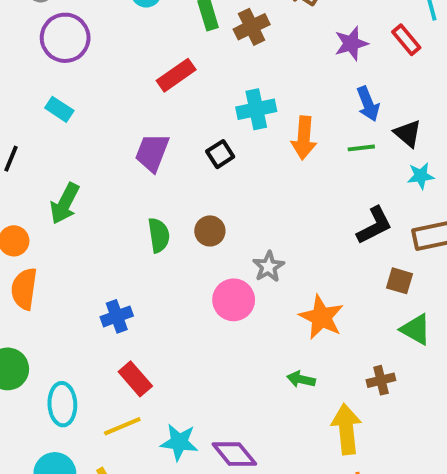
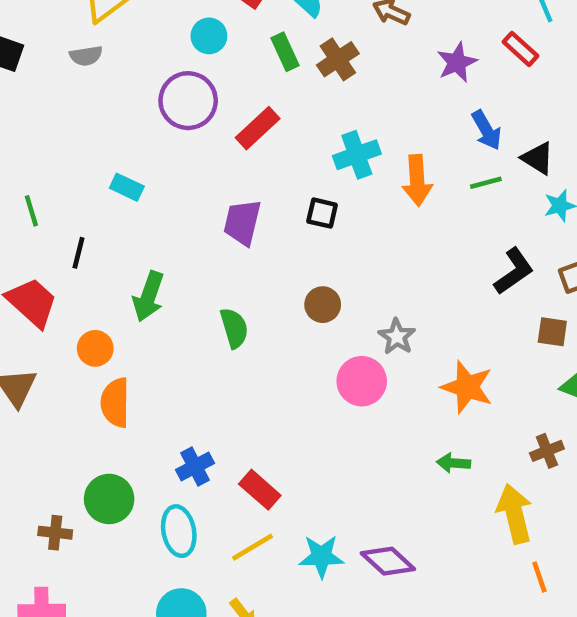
purple circle: (65, 38) -> (188, 101), moved
black square: (220, 154) -> (322, 213), turned -36
green semicircle: (159, 235) -> (234, 328), moved
blue cross: (117, 316) -> (195, 467), moved

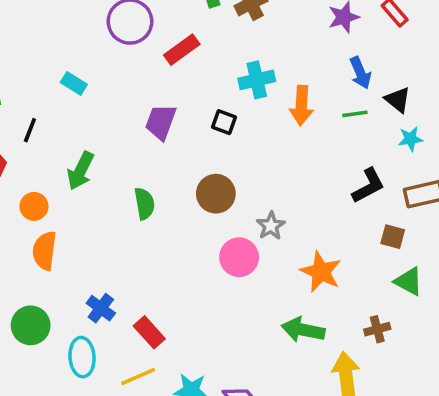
brown circle: (323, 305) -> (216, 194), size x1.4
green arrow: (453, 463) -> (303, 330), size x1.6
blue cross: (195, 467) -> (101, 308), turned -32

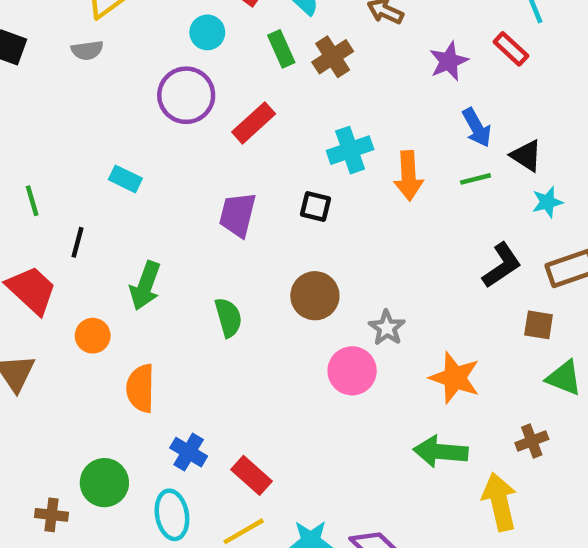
orange semicircle: (44, 251) -> (141, 388), moved

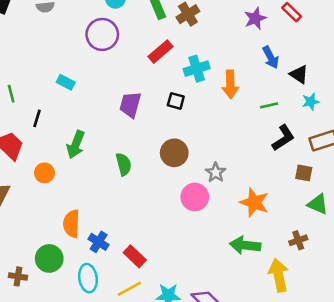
red rectangle: (254, 123) -> (160, 52), moved
green line: (475, 179) -> (269, 105), moved
orange semicircle: (141, 388) -> (71, 224), moved

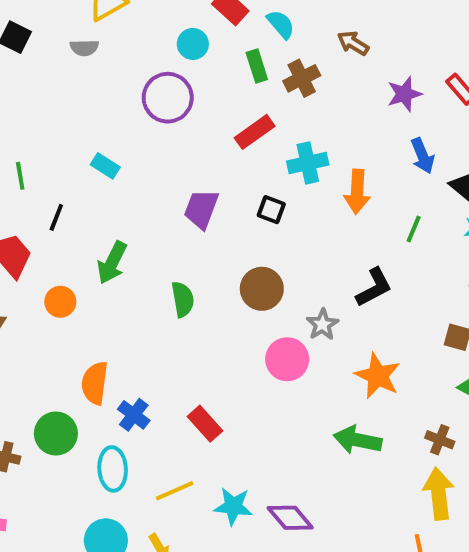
green line: (269, 105) -> (414, 229), turned -60
black L-shape: (283, 138) -> (374, 287), moved
brown cross: (298, 240) -> (440, 440), turned 36
red rectangle: (135, 256) -> (205, 424), moved
yellow arrow: (279, 275) -> (439, 494), moved

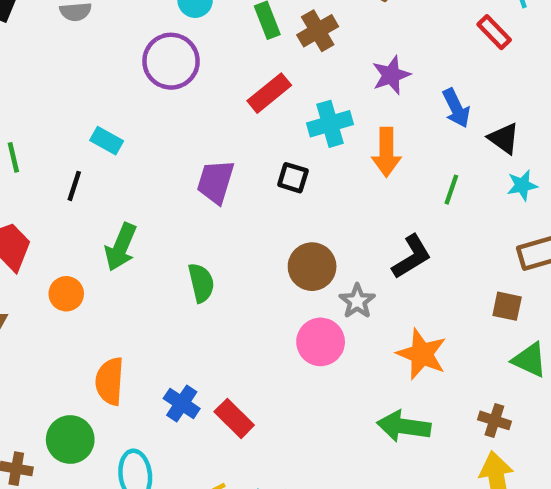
purple star: (404, 94) -> (391, 75), moved
black line: (56, 217) -> (74, 186), moved
brown circle: (262, 289) -> (312, 267), moved
blue cross: (134, 415) -> (182, 403), moved

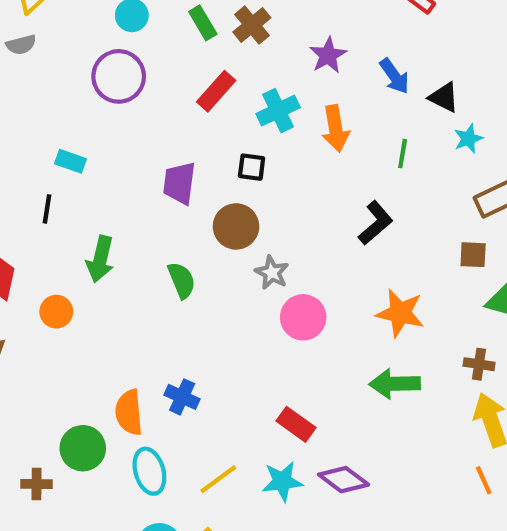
brown circle: (312, 267) -> (236, 226), moved
gray star: (357, 301) -> (272, 273), moved
orange semicircle: (110, 381) -> (129, 412), moved
red rectangle: (234, 418) -> (296, 424), moved

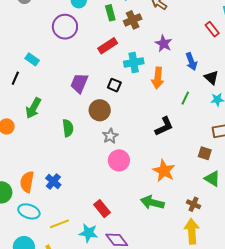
purple star: (328, 55) -> (164, 44), turned -30
cyan ellipse: (149, 471) -> (29, 211), turned -70

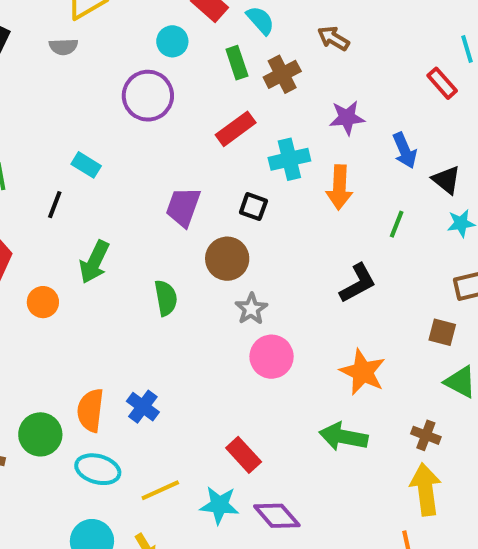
purple star: (164, 44) -> (347, 118), turned -30

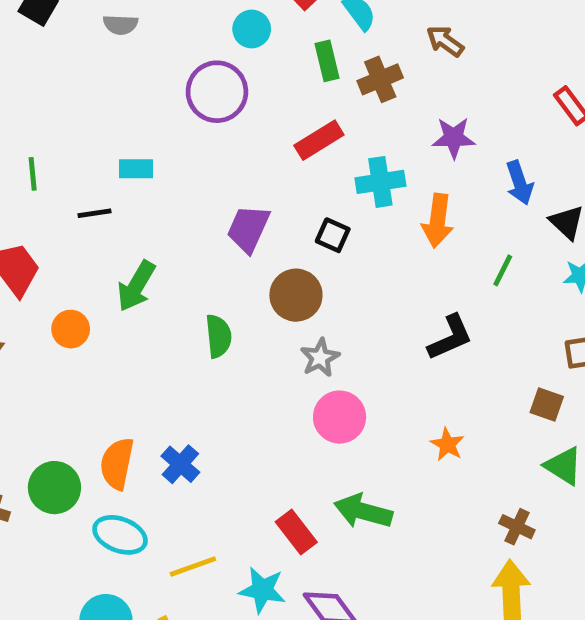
cyan rectangle: (86, 165) -> (136, 169), turned -36
black line: (55, 205) -> (94, 213), turned 56
orange star: (363, 372) -> (447, 444), size x0.6
green arrow: (343, 437) -> (363, 511), moved

